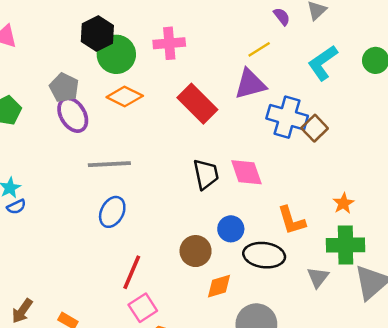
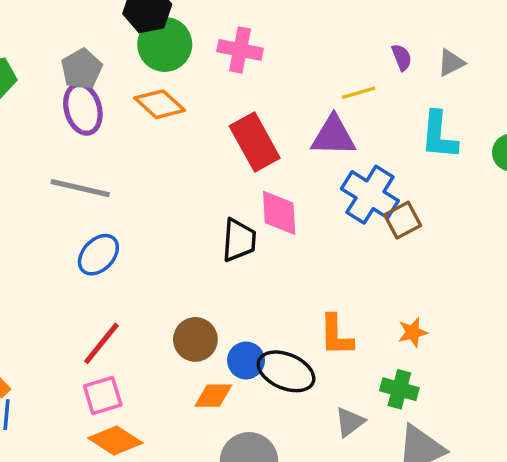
cyan L-shape: (323, 63) -> (439, 135), turned -66
gray line: (109, 164) -> (80, 188), moved
pink diamond: (246, 172) -> (279, 213), moved
blue circle: (231, 229) -> (246, 360), moved
green cross: (346, 245) -> (399, 389), size x0.7

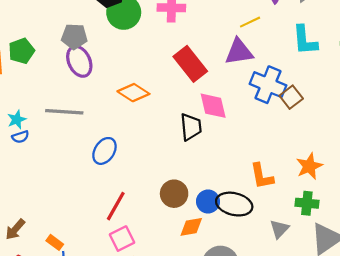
gray pentagon: (82, 69) -> (74, 36), turned -30
orange diamond: (160, 104) -> (133, 93), moved
gray line: (80, 188) -> (64, 112), moved
orange star: (413, 332) -> (309, 166), size x1.4

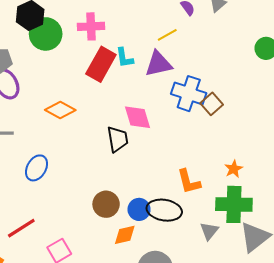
cyan L-shape: (305, 40) -> (124, 58), moved, size x0.7
red rectangle: (190, 64) -> (101, 64), moved, turned 72
orange star: (309, 166) -> (234, 169), size x0.7
green cross: (307, 203) -> (234, 204), size x1.6
red line: (116, 206) -> (21, 228), moved, turned 32

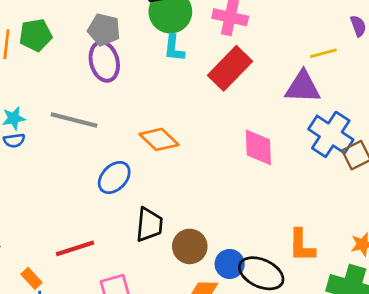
cyan L-shape: (124, 58) -> (174, 48), moved
orange diamond: (60, 110) -> (159, 139), moved
black trapezoid: (118, 139) -> (149, 225), moved

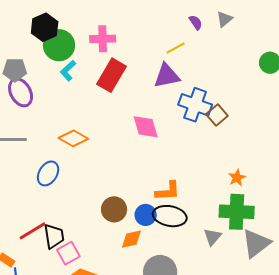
cyan L-shape: (174, 48) -> (68, 71), turned 55
black trapezoid: (149, 225) -> (54, 236), moved
orange L-shape: (302, 245) -> (168, 191), moved, turned -80

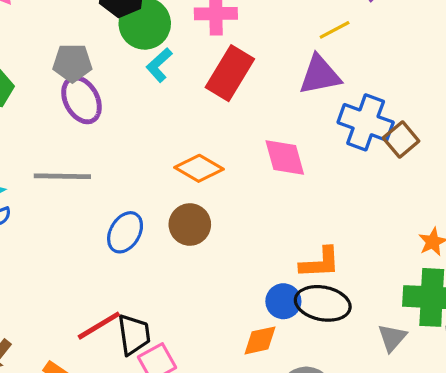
orange diamond: (73, 138) -> (199, 168), moved
brown circle: (114, 209) -> (190, 225), moved

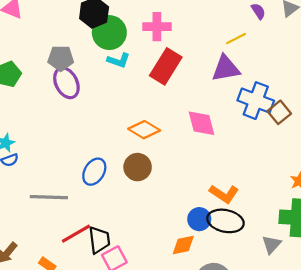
cyan L-shape: (159, 65) -> (119, 60), turned -120
gray line: (62, 176) -> (49, 197), moved
orange L-shape: (320, 263) -> (224, 194), turned 36

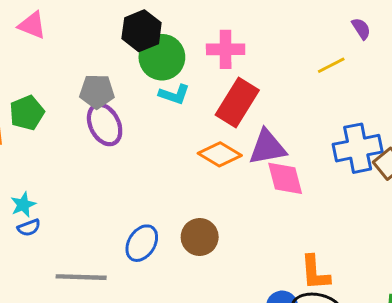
purple triangle: (226, 69) -> (267, 147), moved
blue cross: (256, 101) -> (358, 148), turned -32
orange diamond: (144, 130) -> (220, 154), moved
orange L-shape: (224, 194) -> (315, 273), turned 52

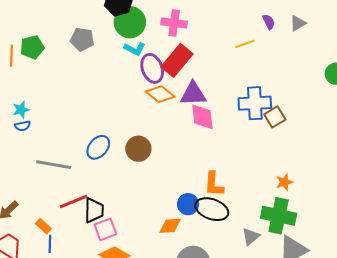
purple ellipse: (105, 124) -> (152, 68), moved

